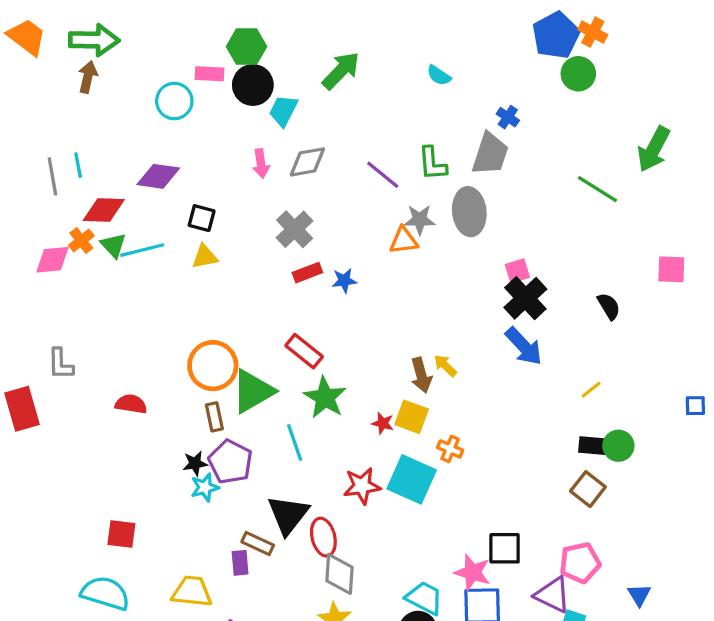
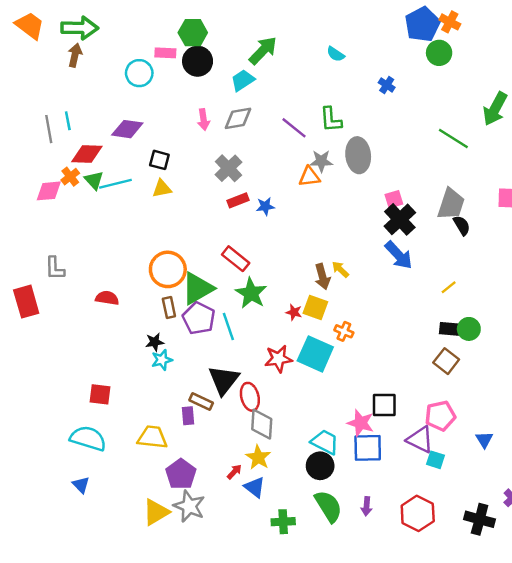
cyan trapezoid: (283, 111) -> (243, 80), moved, turned 30
gray trapezoid: (490, 154) -> (451, 204), moved
purple pentagon: (230, 462) -> (199, 318), moved

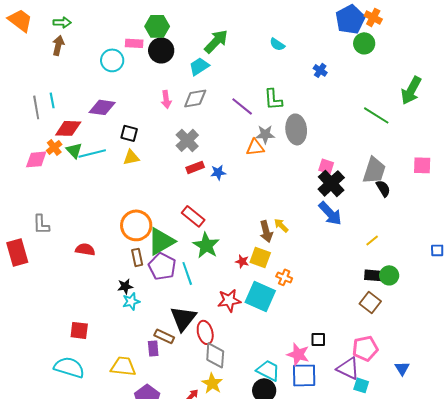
green arrow: (80, 28) -> (62, 22), size x0.6
pink square: (394, 199) -> (326, 166), turned 35
black square: (384, 405) -> (318, 339), size x0.7

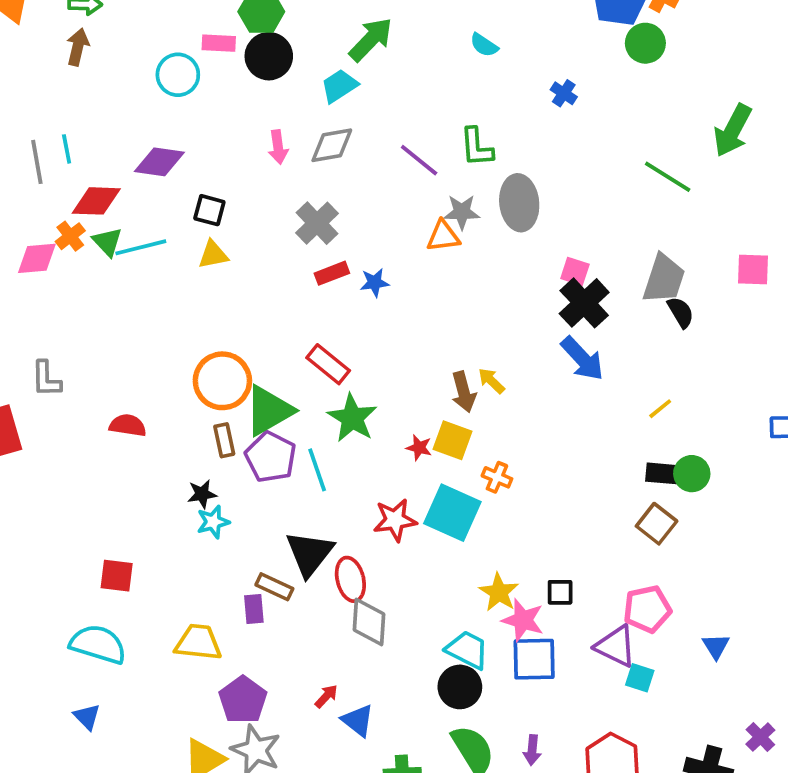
yellow star: (212, 383) -> (499, 592), moved

